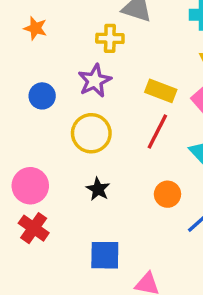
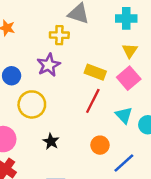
yellow circle: (91, 133) -> (32, 104), moved

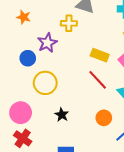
purple star: (49, 65) -> (47, 43), moved
red line: (93, 101) -> (98, 80), turned -70

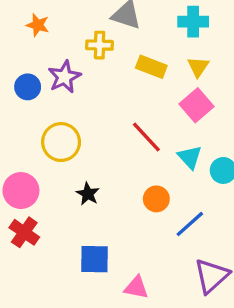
orange star: (24, 17) -> (38, 25), moved
yellow rectangle: (100, 55) -> (151, 67), moved
blue circle: (28, 58) -> (28, 87), moved

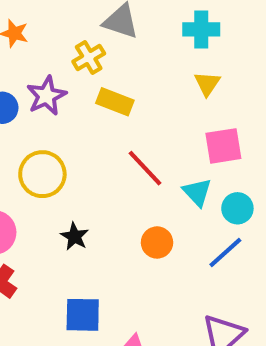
yellow cross: (100, 45) -> (89, 58), turned -32
yellow rectangle: (151, 67) -> (115, 102), moved
pink square: (196, 105) -> (223, 146), moved, turned 32
blue line: (190, 224) -> (225, 253), moved

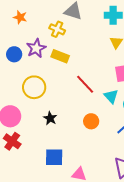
yellow cross: (89, 58) -> (57, 29), turned -35
yellow rectangle: (115, 102) -> (60, 56), moved

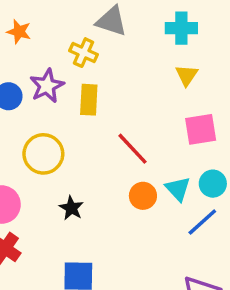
yellow rectangle: (60, 56) -> (89, 100), turned 72
cyan triangle: (111, 96) -> (178, 189), moved
orange circle: (91, 121) -> (143, 196), moved

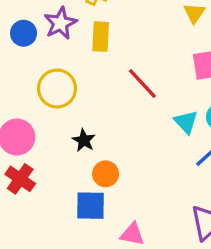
orange circle: (143, 196) -> (106, 174), moved

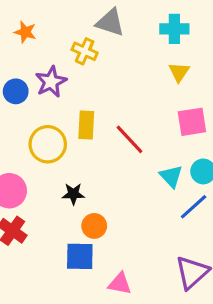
yellow rectangle: (101, 37) -> (86, 125), moved
black star: (84, 140) -> (73, 194), turned -30

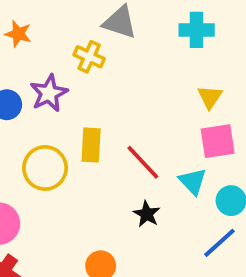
yellow triangle: (179, 72) -> (210, 97), moved
cyan triangle: (171, 176) -> (193, 181), moved
black star: (73, 194) -> (147, 214), moved, turned 30

